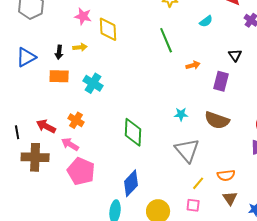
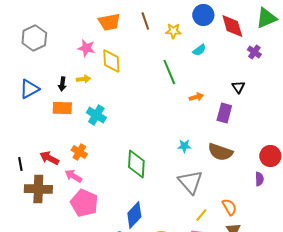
cyan semicircle: (206, 21) -> (199, 50), moved
orange semicircle: (226, 175) -> (229, 207), turned -114

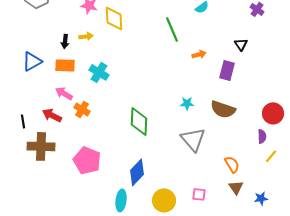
blue triangle: (29, 89) -> (32, 61), moved
pink arrow: (73, 176) -> (64, 93), moved
yellow line: (201, 215) -> (271, 156), moved

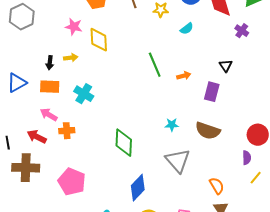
green line: (172, 29) -> (155, 65), moved
orange cross: (82, 109) -> (67, 131), turned -35
blue diamond: (137, 172) -> (138, 188), moved

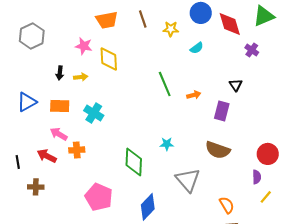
black arrow: (50, 63) -> (60, 73), moved
cyan star: (172, 125) -> (167, 144), moved
brown cross: (26, 168) -> (36, 187), size x0.6
pink pentagon: (72, 182) -> (99, 197), moved

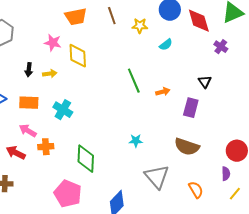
green diamond: (134, 162) -> (86, 159), moved
orange semicircle: (227, 205) -> (196, 190), moved

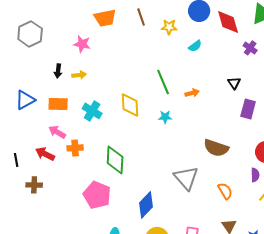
yellow diamond: (78, 56) -> (130, 105), moved
purple rectangle: (191, 108) -> (248, 109), moved
cyan star: (136, 141) -> (165, 117), moved

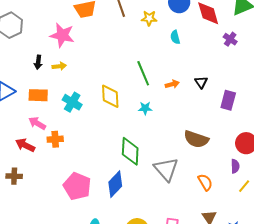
pink star: (82, 44) -> (62, 35), size x1.4
cyan semicircle: (195, 46) -> (175, 37), turned 112
black triangle: (234, 83) -> (201, 82), moved
green diamond: (115, 160) -> (130, 151), moved
blue diamond: (146, 205) -> (115, 184), moved

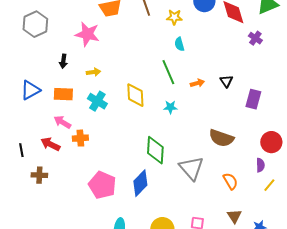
cyan semicircle: (175, 37) -> (179, 44), moved
yellow arrow: (59, 66) -> (93, 72), moved

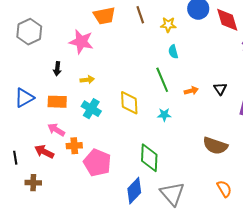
gray triangle: (191, 168) -> (172, 194), moved
pink pentagon: (102, 185) -> (97, 163), moved

